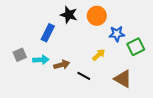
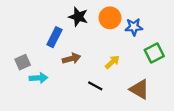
blue star: (117, 34) -> (134, 27), moved
cyan arrow: (41, 60) -> (39, 78), moved
brown arrow: (62, 65) -> (71, 59), moved

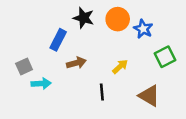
blue star: (134, 27) -> (143, 29), turned 30
black line: (95, 86) -> (102, 92), turned 56

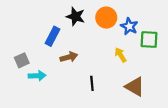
green square: (165, 57) -> (149, 39), moved, turned 30
yellow arrow: (120, 67) -> (121, 55), moved, turned -80

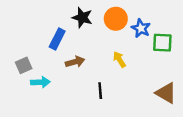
yellow arrow: (121, 55) -> (119, 59), moved
brown triangle: (135, 87) -> (166, 93), moved

